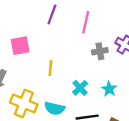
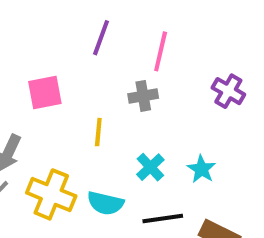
gray cross: (100, 51) -> (143, 96), moved

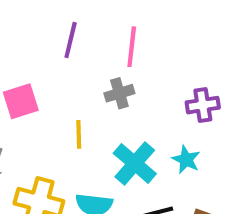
purple cross: (228, 91) -> (203, 105), moved, turned -32
cyan cross: (150, 167) -> (135, 163), size x1.5

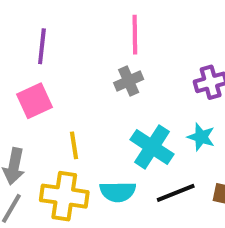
purple line: (71, 40) -> (42, 46), moved
yellow line: (79, 134) -> (74, 145), moved

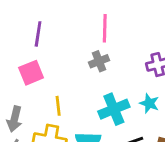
cyan cross: (152, 147) -> (114, 109), turned 32

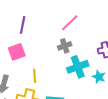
pink line: (105, 28) -> (70, 23), turned 42
cyan cross: (114, 109) -> (78, 67), moved

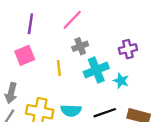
pink line: (70, 23) -> (72, 20), moved
yellow line: (35, 76) -> (59, 68), moved

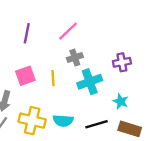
pink square: (25, 55) -> (25, 76), moved
cyan star: (121, 81) -> (121, 101), moved

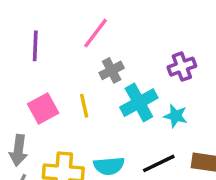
cyan star: (121, 101) -> (176, 116), moved

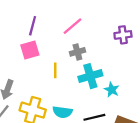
purple cross: (182, 67) -> (123, 35), moved
pink square: (43, 109) -> (30, 50), moved

